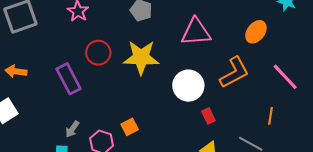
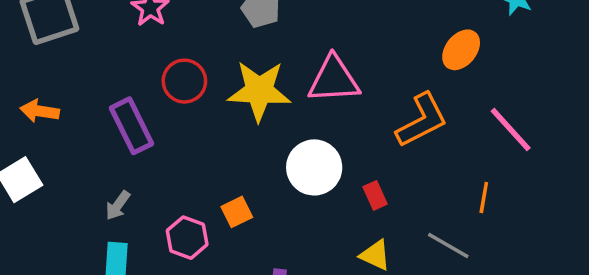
pink triangle: (196, 32) -> (334, 80), moved
white circle: (188, 86) -> (314, 167), moved
gray arrow: (72, 129) -> (118, 205), moved

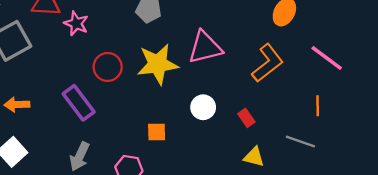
white circle: (314, 167) -> (203, 107), size x0.7
gray arrow: (118, 205) -> (80, 156), size x1.4
orange square: (237, 212) -> (157, 132), moved, turned 36

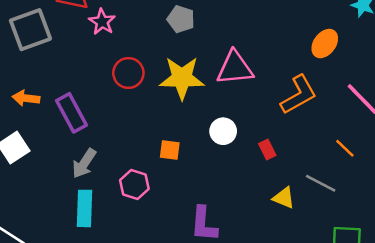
purple rectangle: (79, 103) -> (72, 113), moved
orange line: (318, 106) -> (345, 148), turned -54
yellow triangle: (254, 157) -> (284, 198), moved

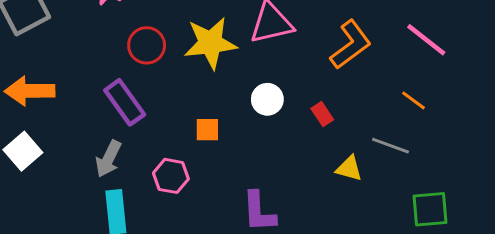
orange arrow: (26, 98) -> (30, 91), size x1.5
purple rectangle: (72, 113) -> (125, 102), moved

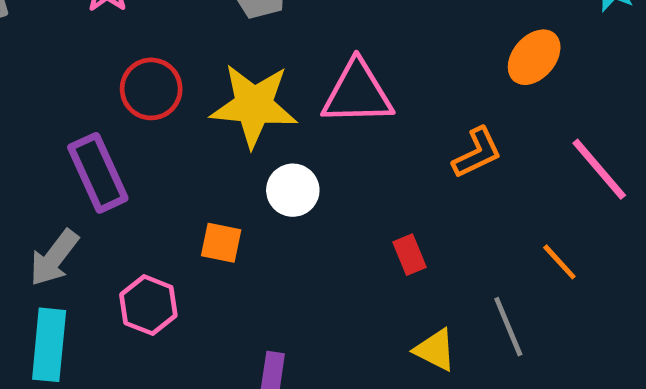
orange L-shape: (351, 45) -> (477, 153), size x0.7
white circle: (267, 99) -> (293, 190), moved
gray line: (390, 146) -> (508, 327), turned 36

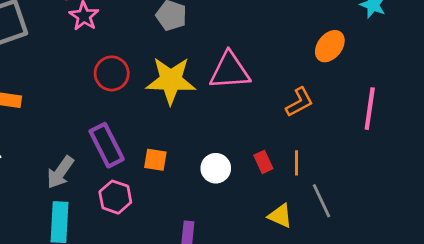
pink line: (599, 169) -> (370, 109), turned 51
purple rectangle: (98, 173) -> (107, 145), moved
white circle: (293, 190) -> (216, 168), moved
orange line: (559, 262) -> (297, 163), moved, turned 45

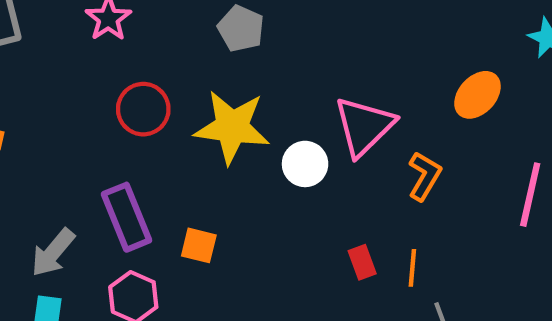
pink triangle: (230, 71) -> (364, 126), moved, turned -45
orange L-shape: (299, 102) -> (424, 176), turned -36
white circle: (216, 168) -> (305, 164), moved

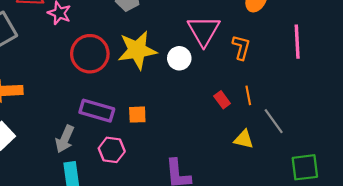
red circle: (143, 109) -> (90, 54), size x1.4
purple rectangle: (127, 217) -> (97, 111), turned -36

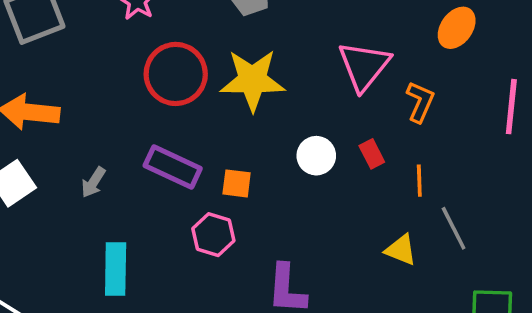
white circle: (179, 58) -> (316, 156), moved
red rectangle: (222, 100) -> (372, 154), moved
gray arrow: (65, 139) -> (93, 182), moved, size x0.7
pink hexagon: (112, 150) -> (213, 235), moved

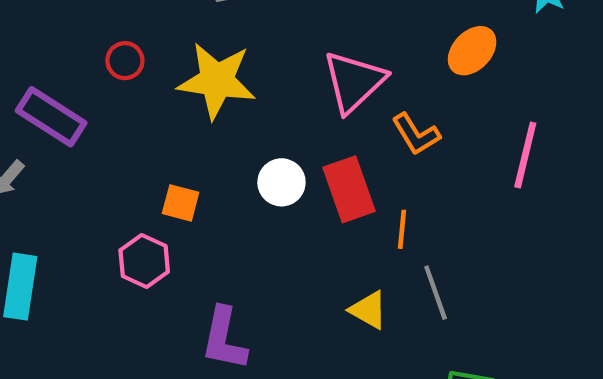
red circle: (176, 74) -> (125, 61), size x0.5
orange L-shape: (420, 102) -> (416, 134), turned 117
red rectangle: (372, 154) -> (349, 189), size x1.8
purple rectangle: (173, 167) -> (51, 117), moved

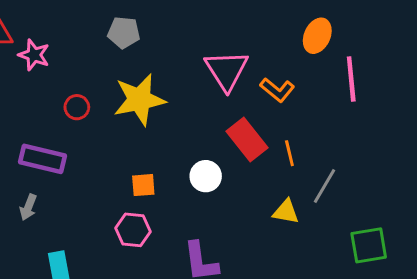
orange ellipse: (472, 51) -> (317, 36), moved
white circle: (281, 182) -> (206, 176), moved
gray line: (436, 293) -> (325, 186), turned 69

